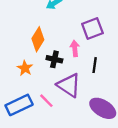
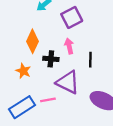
purple square: (92, 28) -> (72, 17), moved
pink line: (46, 101) -> (48, 100), turned -48

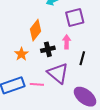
black cross: (51, 59) -> (48, 49), turned -32

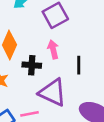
black cross: (48, 49) -> (32, 65), turned 32

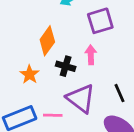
black line: (79, 65) -> (120, 93), moved, turned -36

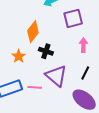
pink arrow: (91, 55) -> (83, 45), moved
black line: (120, 93) -> (85, 73), turned 48

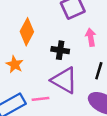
black cross: (46, 51) -> (60, 50), moved

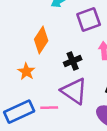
black cross: (60, 50) -> (73, 61), turned -36

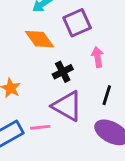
orange diamond: (41, 40) -> (39, 39), moved, turned -64

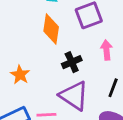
orange diamond: (39, 39) -> (51, 29), turned 40

